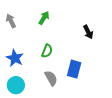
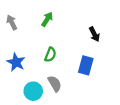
blue rectangle: (74, 69) -> (86, 65), moved
cyan circle: (16, 85) -> (33, 91), moved

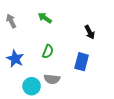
green arrow: (47, 19) -> (45, 18), turned -88
gray semicircle: (55, 84) -> (52, 79), turned 126

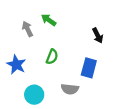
gray arrow: (11, 21) -> (28, 29), moved
gray semicircle: (52, 79) -> (70, 89), moved

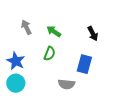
green arrow: (49, 20) -> (54, 31), moved
cyan circle: (34, 95) -> (16, 83), moved

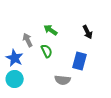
gray arrow: (26, 27) -> (28, 40), moved
green semicircle: (50, 54) -> (47, 51), turned -48

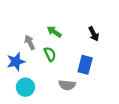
blue star: (15, 58) -> (16, 62), turned 30
cyan circle: (15, 79) -> (25, 87), moved

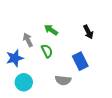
blue rectangle: (85, 65) -> (80, 61), turned -42

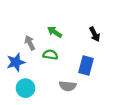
green semicircle: (47, 51) -> (50, 55), turned -56
blue rectangle: (80, 61) -> (86, 65), turned 42

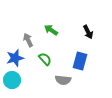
green semicircle: (50, 55) -> (45, 59), moved, turned 40
cyan circle: (25, 88) -> (12, 80), moved

